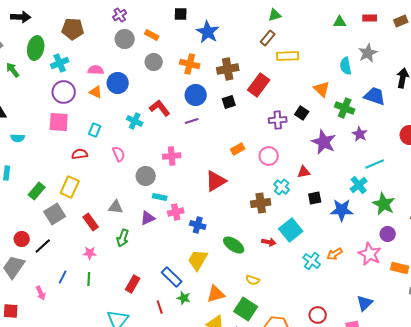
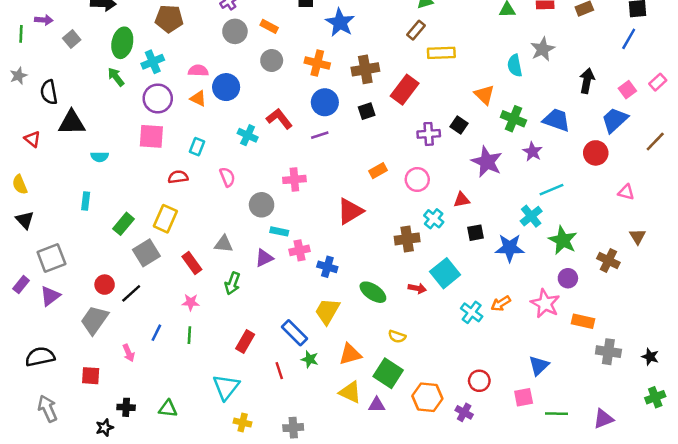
green arrow: (13, 70) -> (116, 77), moved
blue trapezoid: (375, 96) -> (556, 120), moved

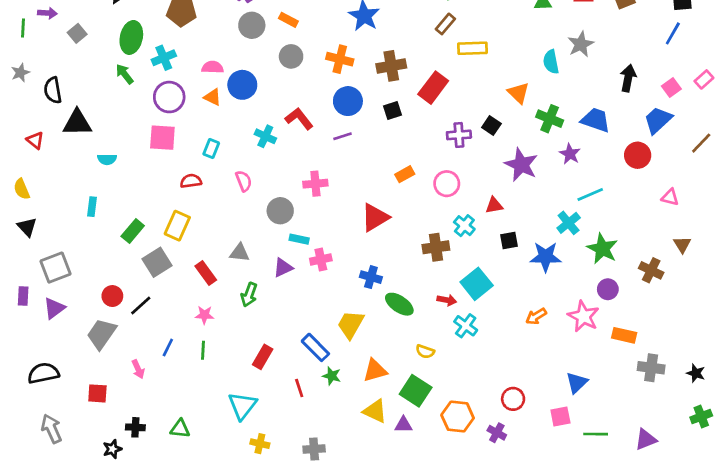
blue cross: (327, 267) -> (371, 277), moved
purple rectangle: (21, 285) -> (23, 296), turned -36
cyan cross: (472, 312) -> (466, 326), moved

